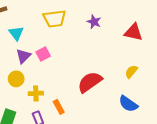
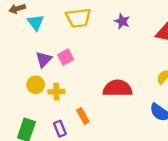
cyan triangle: (16, 33) -> (36, 22), moved
red semicircle: (90, 82) -> (118, 88), turned 35
yellow cross: (36, 93) -> (56, 92), moved

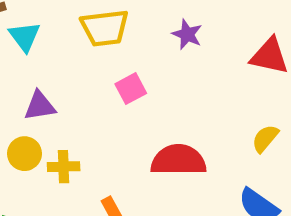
pink square: (66, 57) -> (131, 89), moved
purple triangle: (44, 59) -> (40, 106), turned 36

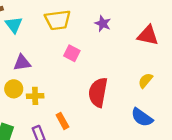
pink square: (131, 89) -> (72, 53), turned -35
red semicircle: (178, 160) -> (98, 92), turned -80

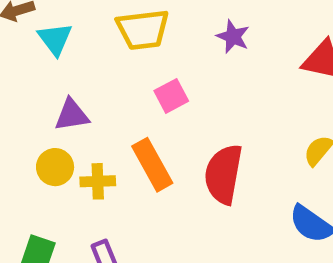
pink square: (72, 53) -> (171, 96), turned 35
orange rectangle: (62, 121) -> (152, 165), moved, size x1.5

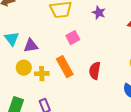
cyan triangle: (55, 39) -> (12, 39), moved
red semicircle: (223, 174) -> (95, 71), size x0.7

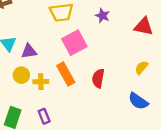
pink square: (73, 38) -> (74, 43), size x1.6

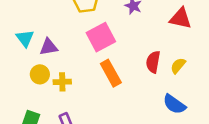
orange rectangle: (66, 74) -> (111, 73), moved
red semicircle: (98, 78) -> (153, 62), moved

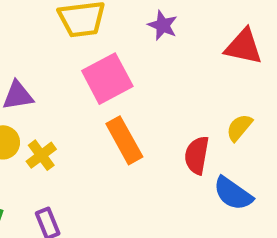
red semicircle: (153, 62) -> (197, 155), moved
yellow cross: (62, 82) -> (41, 155), turned -35

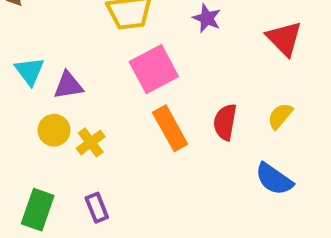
red triangle: (244, 47) -> (284, 39), turned 33
red semicircle: (197, 155) -> (225, 122), moved

